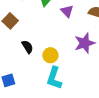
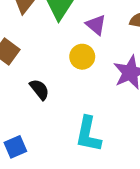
yellow circle: (50, 55) -> (82, 57), moved

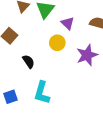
cyan L-shape: (88, 134) -> (42, 93), moved

